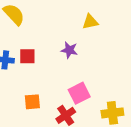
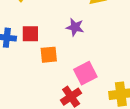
orange square: (32, 102) -> (49, 55), moved

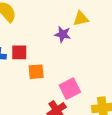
purple star: (75, 27) -> (63, 34), moved

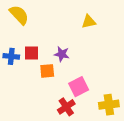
purple star: (63, 34) -> (62, 54), moved

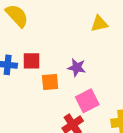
purple star: (62, 54) -> (77, 67), moved

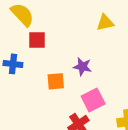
red square: (31, 61) -> (37, 40), moved

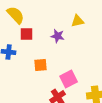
purple star: (82, 67) -> (58, 36), moved

